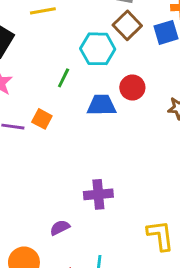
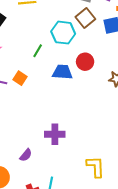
purple semicircle: (60, 228) -> (26, 155), turned 152

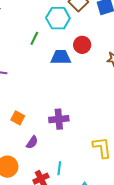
orange square: (20, 78) -> (18, 118), moved

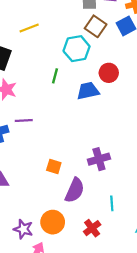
purple semicircle: (32, 142) -> (75, 190), size x1.6
cyan line: (59, 168) -> (112, 203), moved

